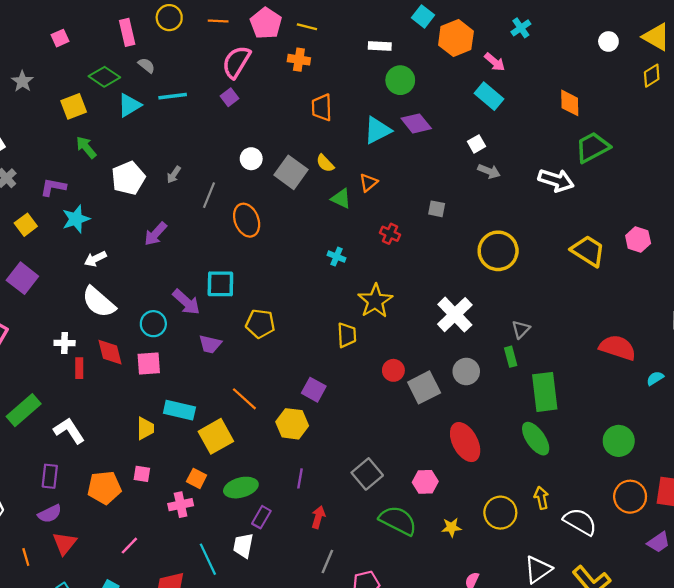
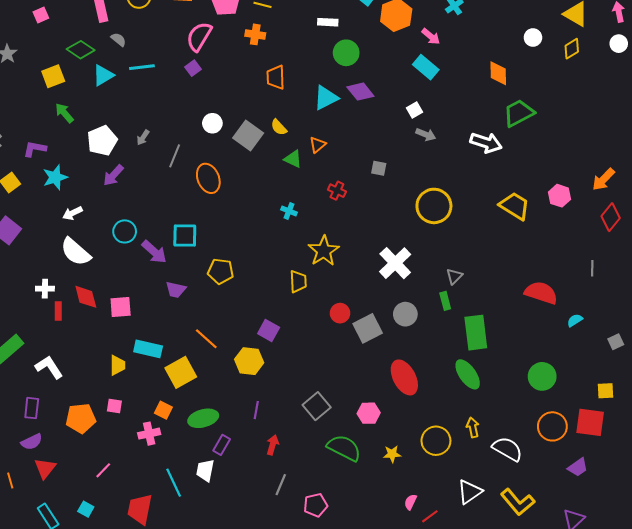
white circle: (608, 41) -> (533, 37), moved
purple arrow: (156, 234) -> (113, 175), moved
cyan circle: (153, 324) -> (125, 231), moved

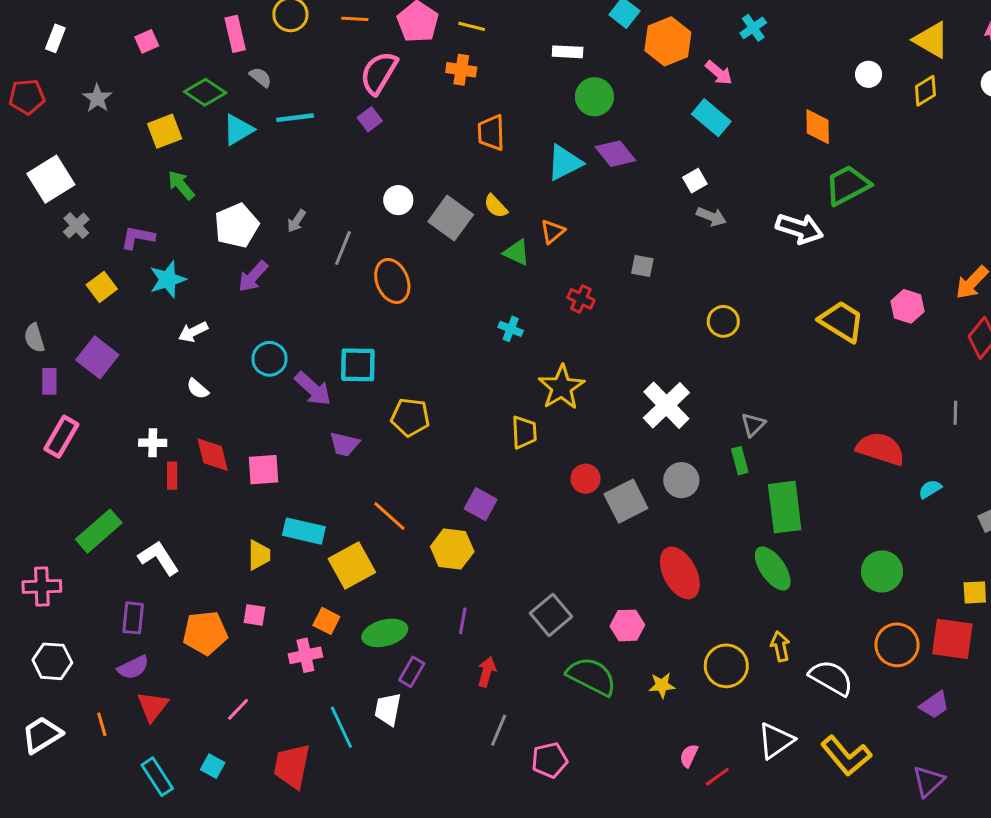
yellow circle: (434, 206) -> (723, 321), size x0.6
white semicircle: (76, 252) -> (198, 389), size x0.5

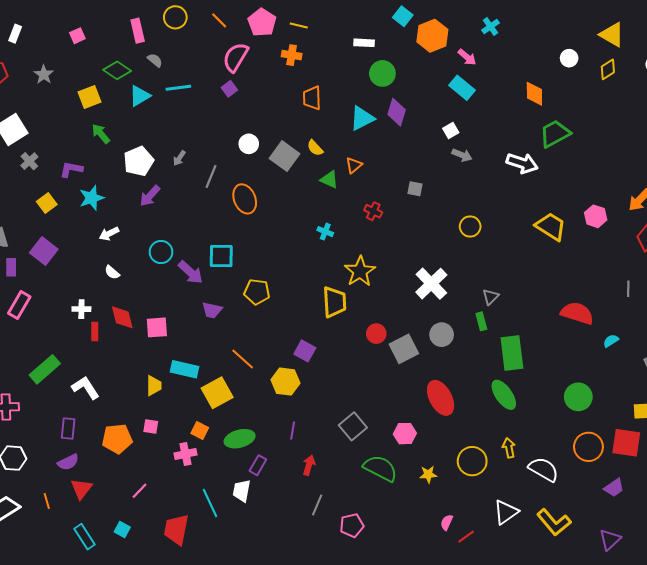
orange line: (355, 19) -> (219, 20), turned 42
purple diamond: (615, 154) -> (397, 112), turned 56
yellow trapezoid: (524, 432) -> (334, 302), size x1.4

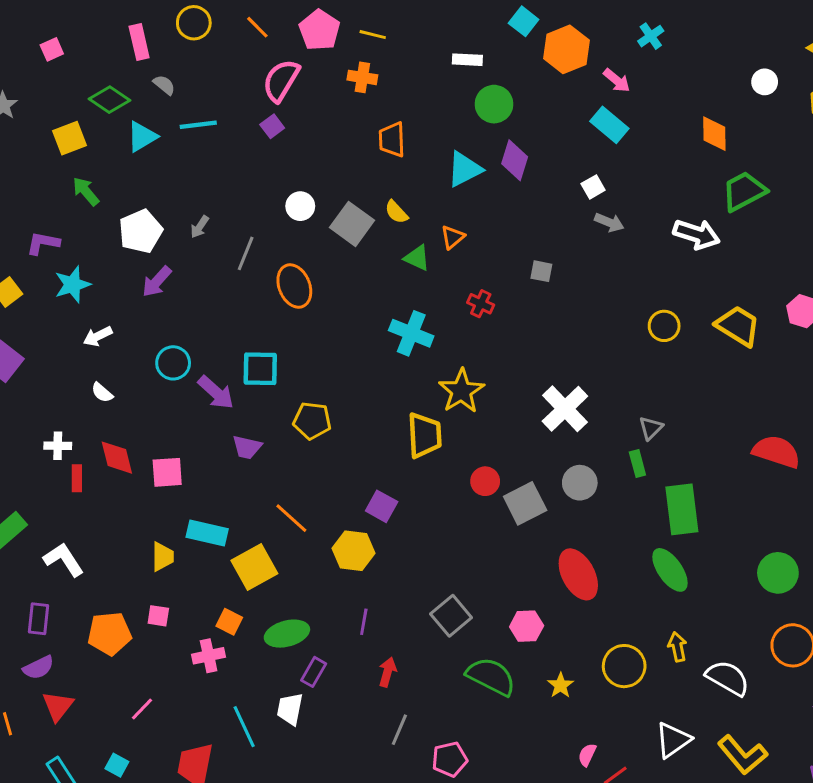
yellow circle: (470, 226) -> (664, 326), moved
cyan cross: (325, 232) -> (411, 333), size x1.8
yellow star: (428, 474) -> (561, 685), turned -30

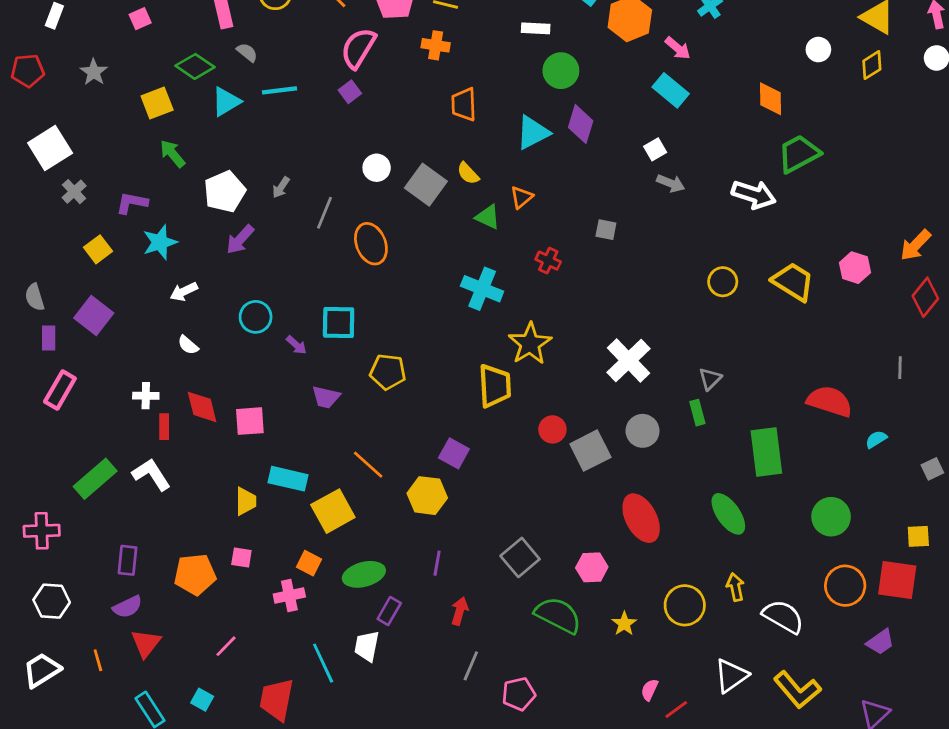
purple arrow: (216, 392) -> (296, 345), size x0.6
green rectangle: (682, 509) -> (766, 452), moved
white L-shape: (64, 560) -> (151, 474), moved

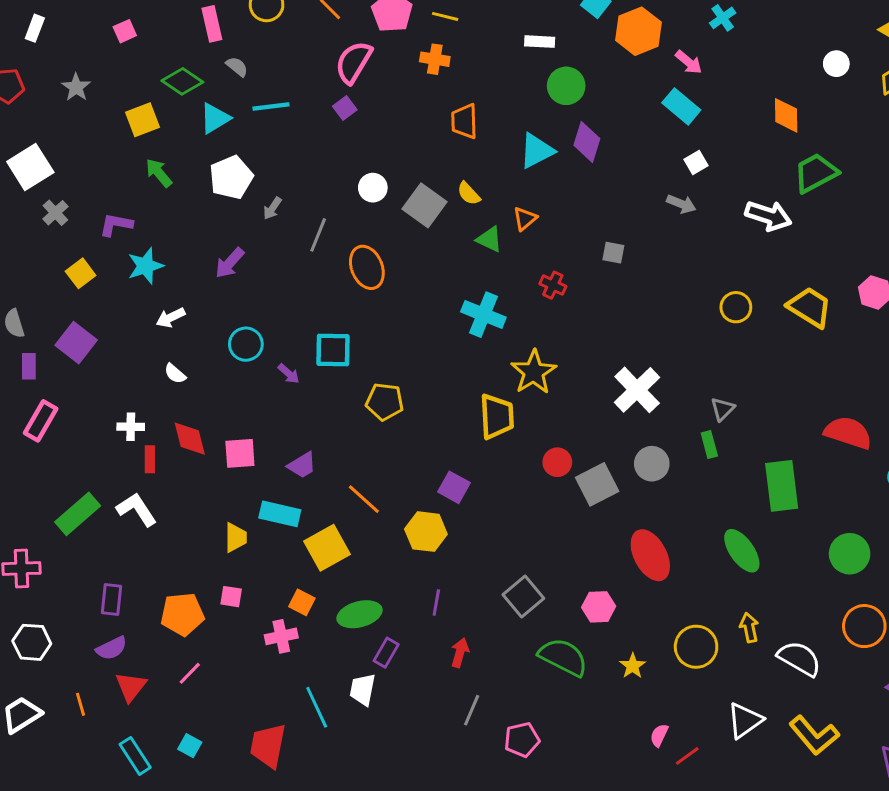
white square: (655, 149) -> (696, 163), moved
white pentagon: (225, 192) -> (231, 177), moved
purple trapezoid: (326, 397) -> (302, 465), moved, turned -44
pink line: (226, 646) -> (190, 673), moved

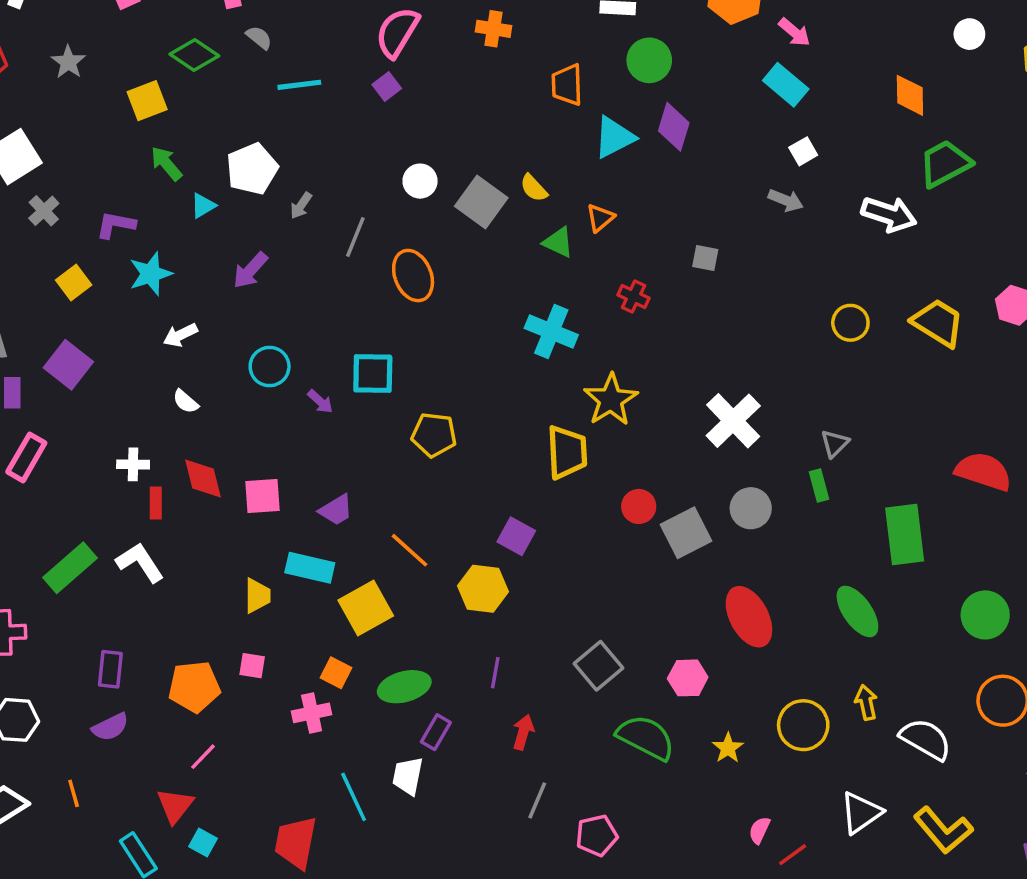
cyan triangle: (215, 118) -> (203, 206), moved, size x0.7
orange trapezoid: (464, 121) -> (567, 85), moved
red triangle: (131, 687) -> (175, 806), moved

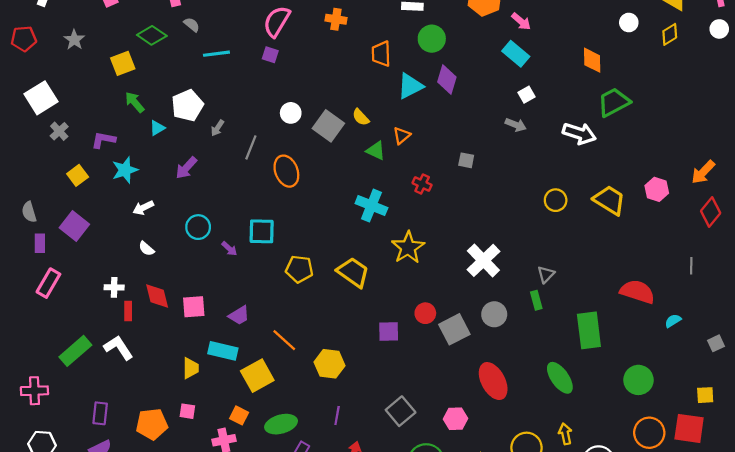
purple square: (387, 87) -> (270, 55), turned -35
yellow trapezoid: (567, 452) -> (353, 272), moved, turned -52
purple square: (516, 536) -> (389, 332), moved, turned -30

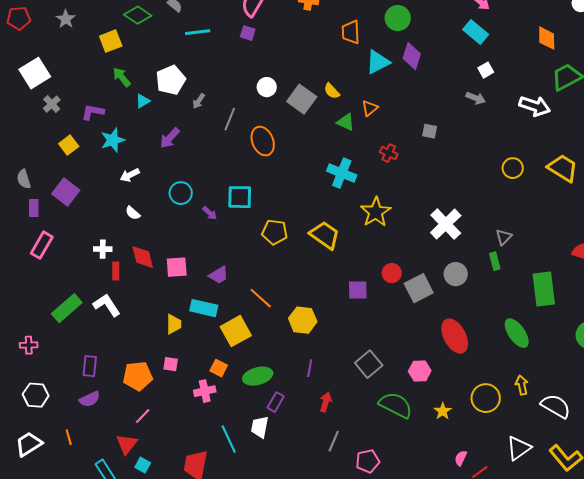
pink cross: (34, 391) -> (29, 345), size x0.7

